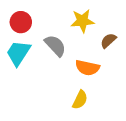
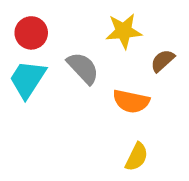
yellow semicircle: (80, 100) -> (137, 157), moved

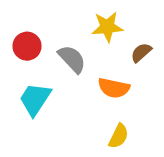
red circle: (31, 33) -> (27, 46), moved
cyan trapezoid: (28, 79) -> (35, 99), moved

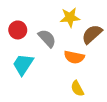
brown semicircle: (141, 53) -> (92, 34), size x1.5
yellow semicircle: (119, 136) -> (77, 88), turned 126

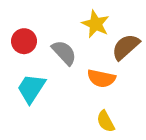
yellow star: (70, 17) -> (96, 24), turned 30

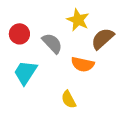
yellow semicircle: (106, 121) -> (69, 99), moved

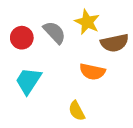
brown semicircle: (103, 39) -> (115, 43), turned -150
gray semicircle: (52, 43) -> (54, 32), moved

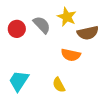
cyan trapezoid: (28, 81) -> (19, 81), moved

